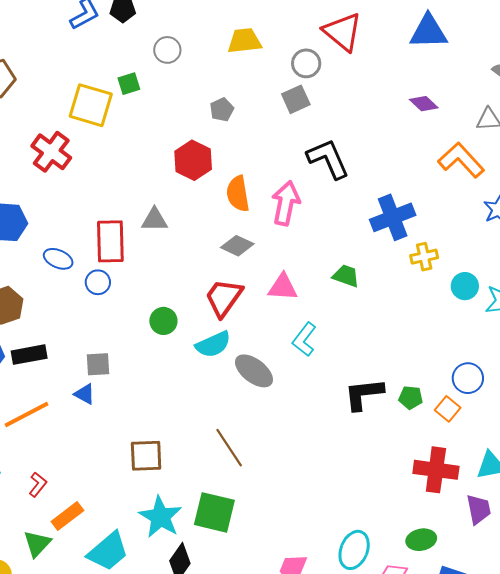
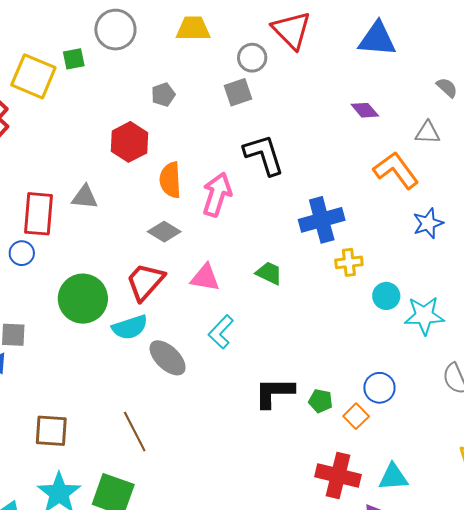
gray circle: (167, 50) -> (115, 30), size x1.5
green circle: (163, 321) -> (83, 299), size x1.8

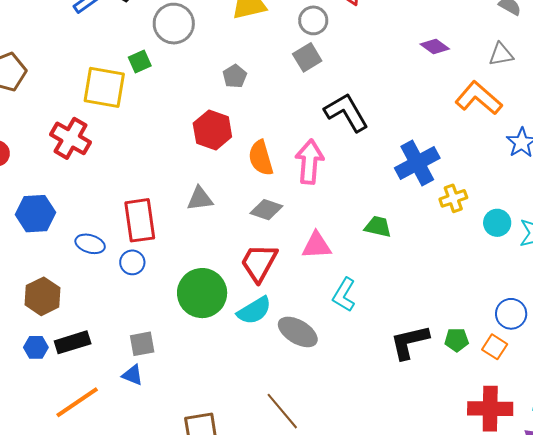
gray triangle: (85, 197) -> (200, 199), moved

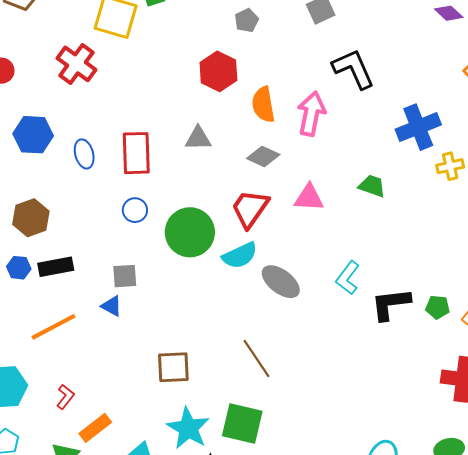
blue ellipse: (90, 244) -> (84, 154), moved, turned 52
blue circle: (132, 262) -> (135, 210), moved
cyan L-shape: (344, 295) -> (348, 278), moved

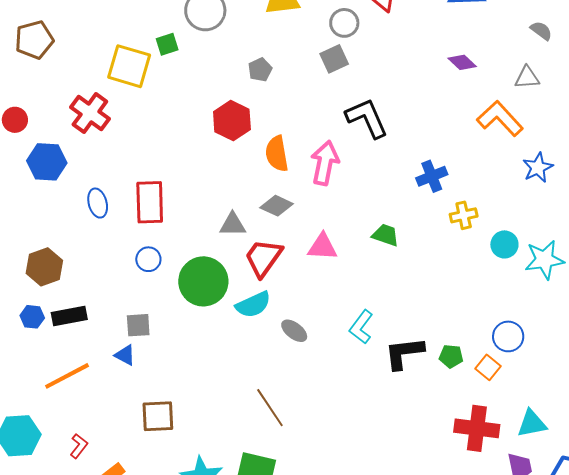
blue cross: (418, 127) -> (432, 176), size x0.7
blue hexagon: (33, 135) -> (47, 162), moved
gray triangle: (198, 138) -> (233, 225), moved
gray ellipse: (281, 282) -> (294, 331), size x0.7
brown square: (173, 367) -> (158, 416), moved

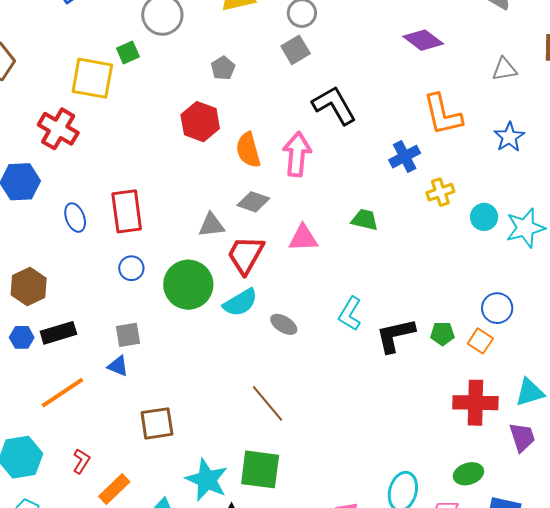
purple diamond: (462, 62) -> (423, 40), size x1.4
gray triangle: (527, 78) -> (504, 69), moved
orange L-shape: (500, 118) -> (443, 115), moved, turned -144

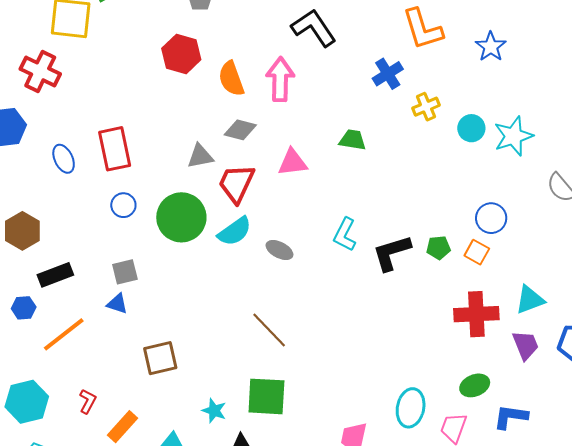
blue hexagon: (22, 337) -> (24, 308), moved
cyan star: (207, 480) -> (214, 411), size x0.6

